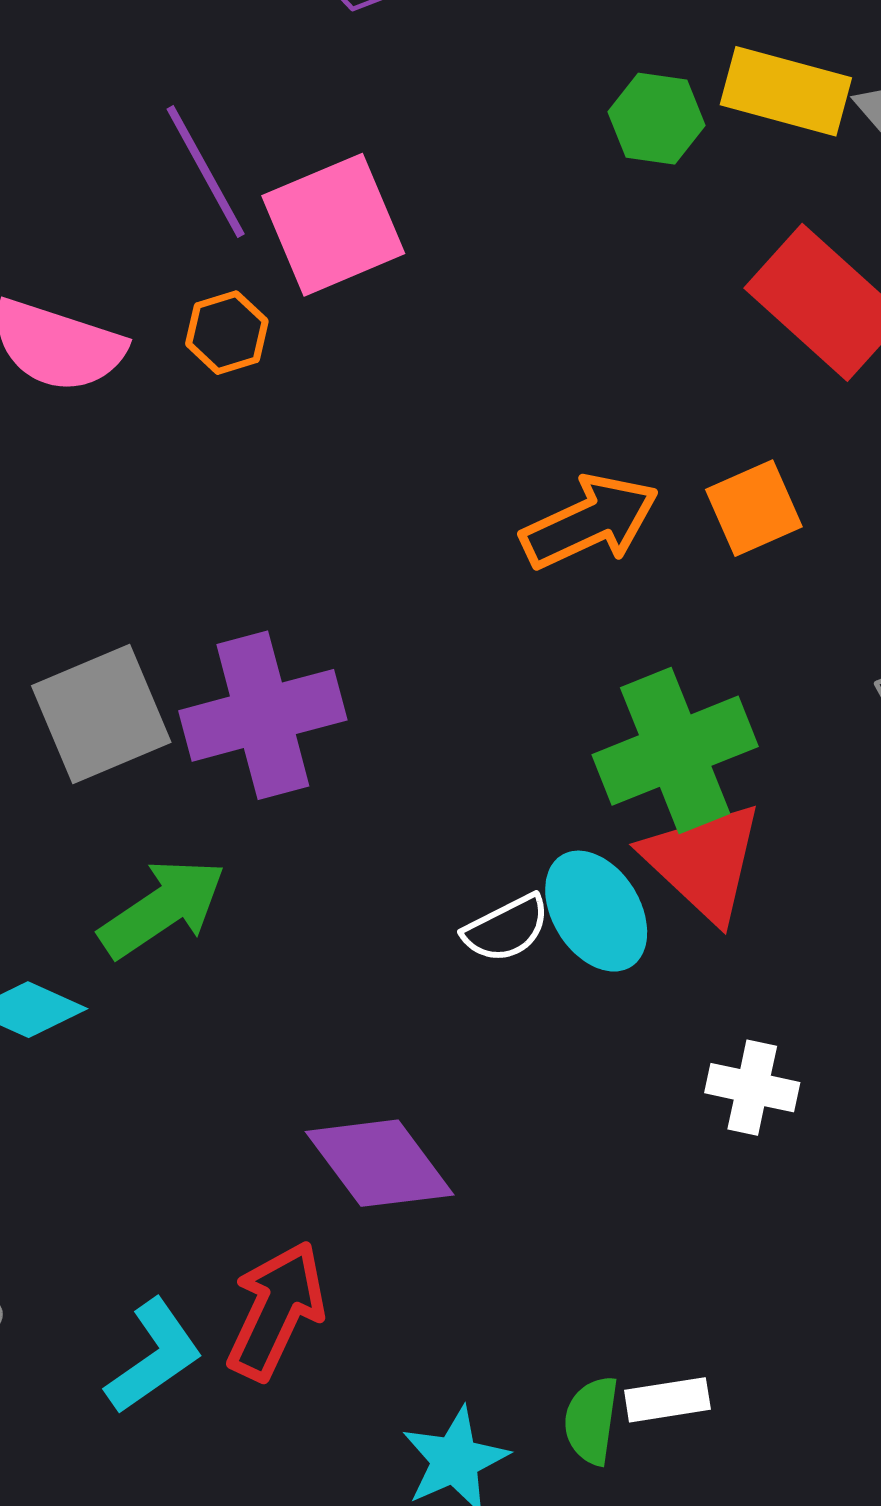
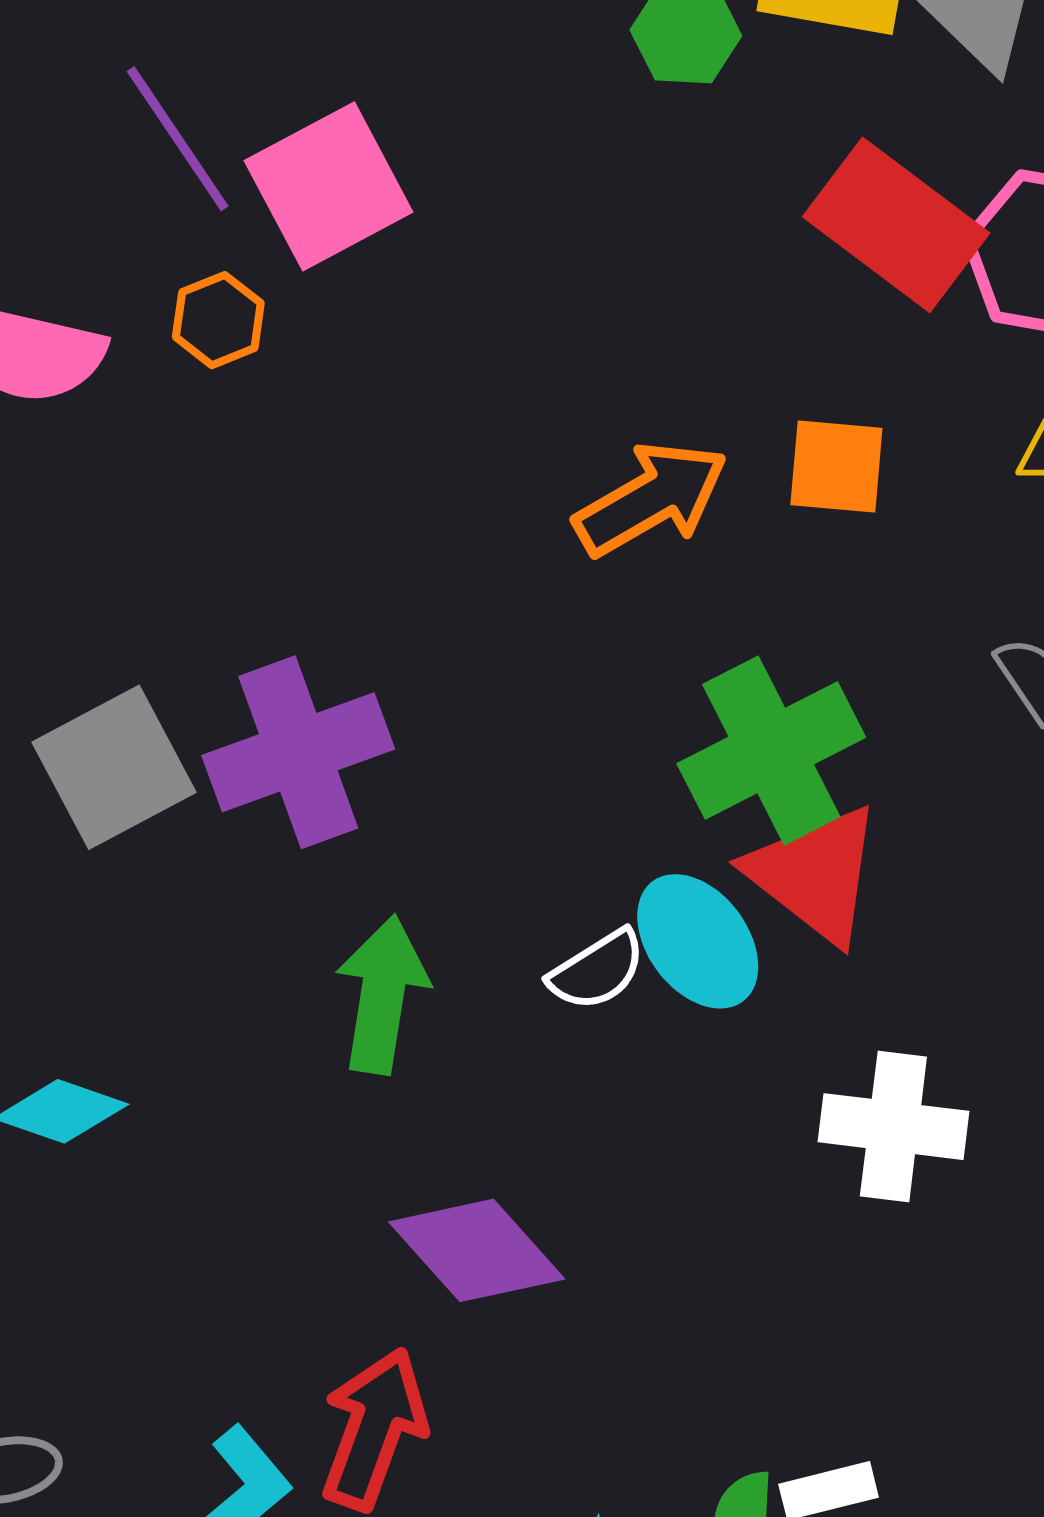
orange square: (754, 508) -> (836, 466), turned 34
green arrow: (162, 908) -> (382, 995), moved, turned -42
white cross: (752, 1088) -> (893, 1127), size x1.4

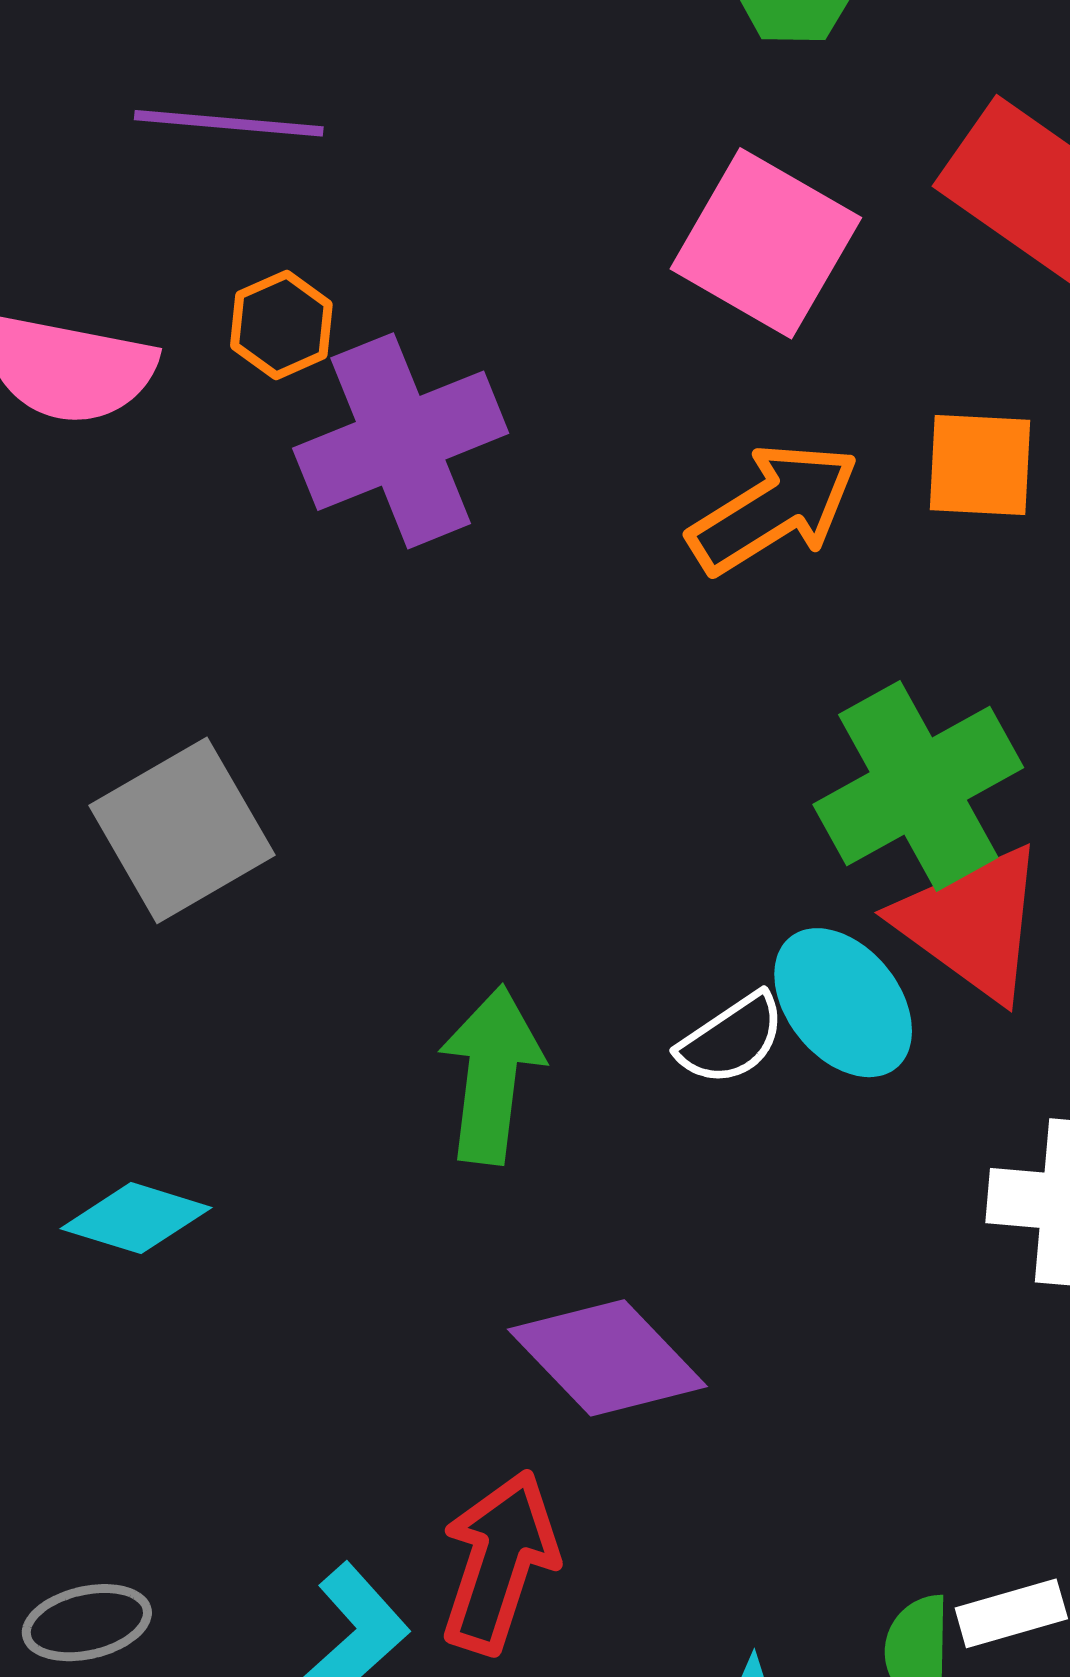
purple line: (178, 139) -> (229, 123), turned -49
pink square: (329, 186) -> (766, 243), moved, turned -30
purple cross: (298, 752) -> (401, 441), moved

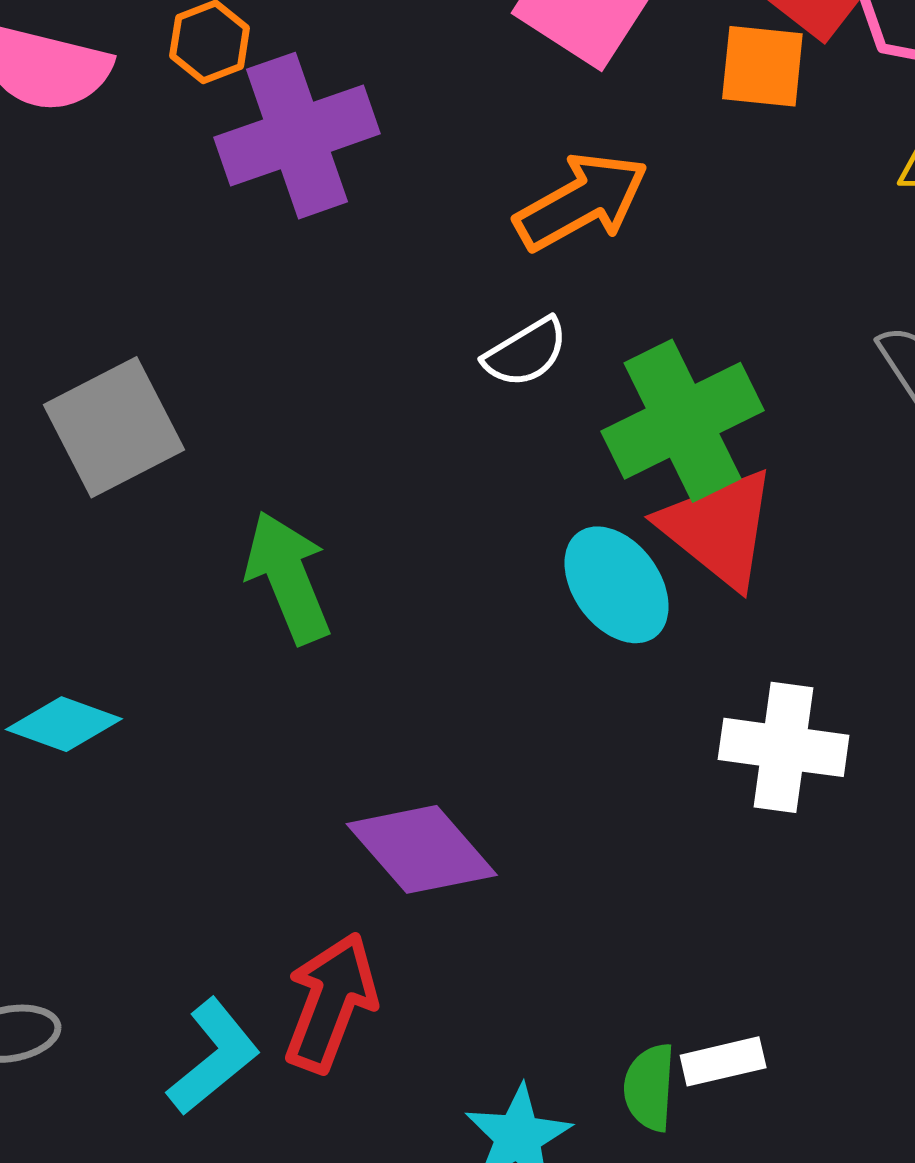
orange square: (980, 465) -> (762, 66), moved
white semicircle: (732, 1039) -> (526, 352), moved
green arrow: (491, 1075) -> (288, 577), moved, turned -32

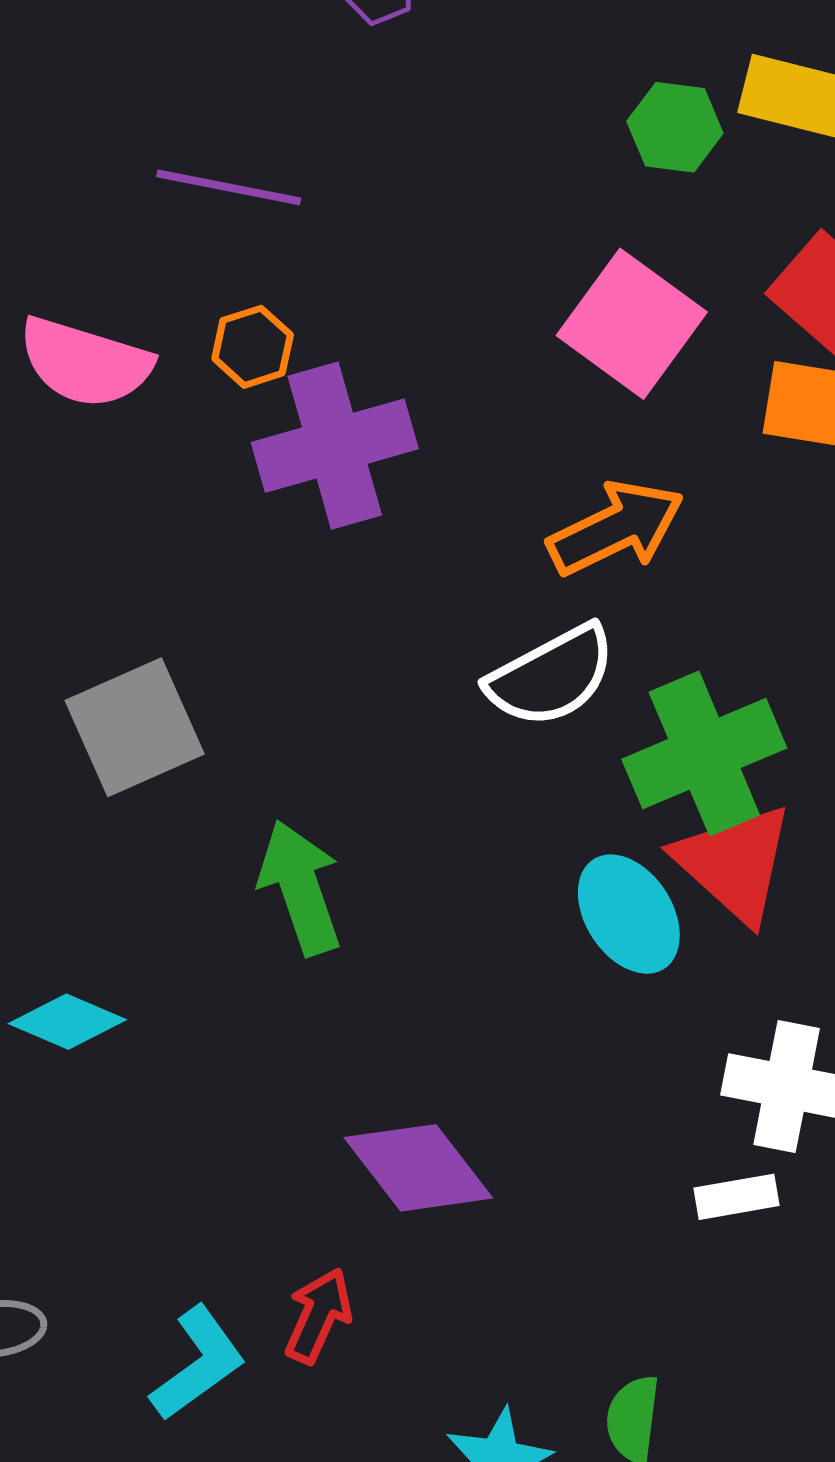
white semicircle: (526, 352) -> (551, 676), size x1.5
red arrow: (331, 1002) -> (318, 1316), size x0.7
white rectangle: (723, 1061) -> (736, 1197), moved

